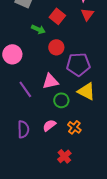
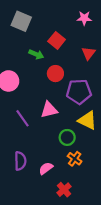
red triangle: (87, 14) -> (88, 53), moved
green circle: (61, 100) -> (67, 137), moved
pink semicircle: (49, 125) -> (46, 168), moved

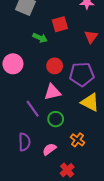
red square: (57, 40) -> (60, 24), turned 35
red circle: (55, 74) -> (55, 66), moved
purple line: (22, 118) -> (33, 109), moved
green circle: (67, 137) -> (56, 119), moved

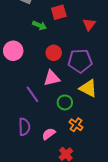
green circle: (56, 119) -> (65, 102), moved

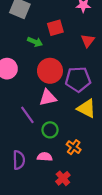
red circle: (54, 53) -> (50, 71), size x1.5
green circle: (65, 102) -> (50, 130), moved
purple semicircle: (24, 127) -> (19, 160), moved
pink semicircle: (49, 134) -> (45, 157), turned 40

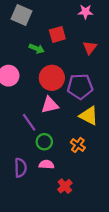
green circle: (50, 130) -> (44, 142), moved
orange cross: (74, 147) -> (78, 145), moved

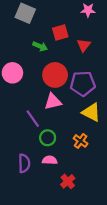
red triangle: (90, 47) -> (84, 45), moved

